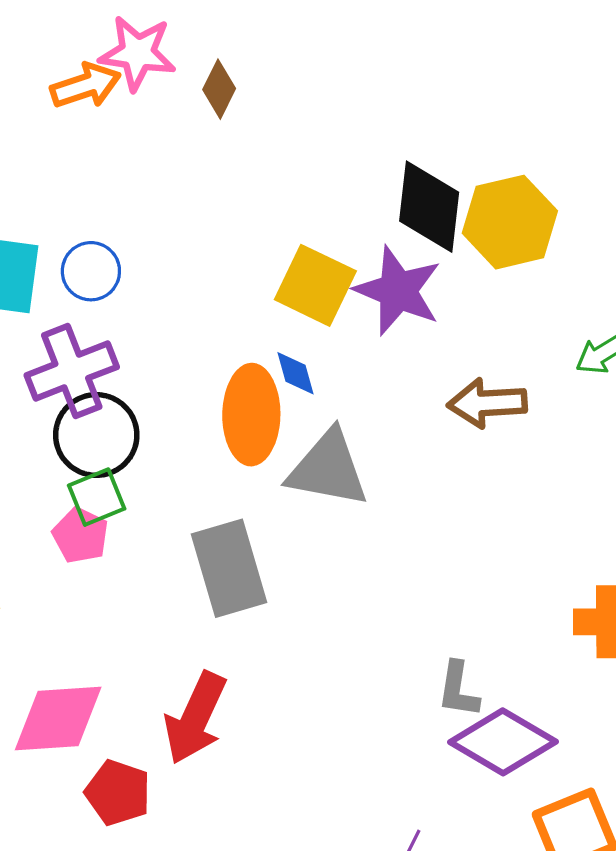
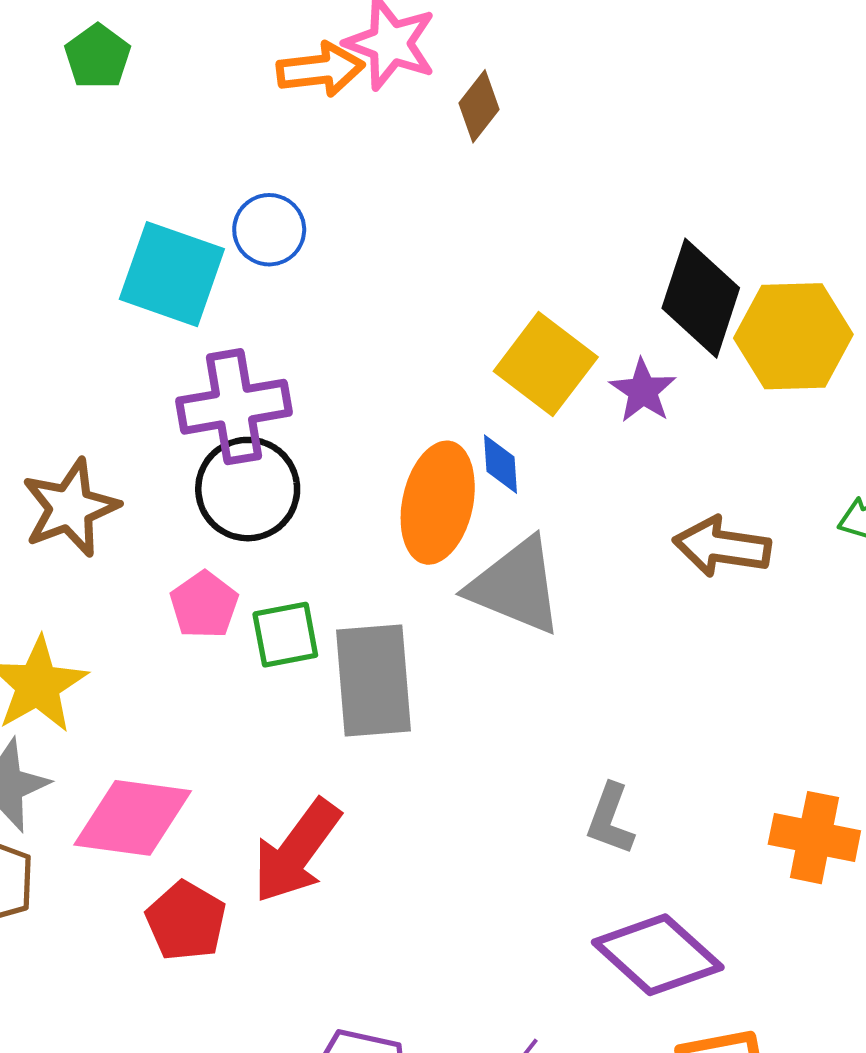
blue circle: (91, 271) -> (269, 230), moved
purple star: (398, 291) -> (643, 391), size x0.6
green square: (97, 497) -> (285, 635), moved
gray L-shape: (458, 690) -> (610, 819), moved

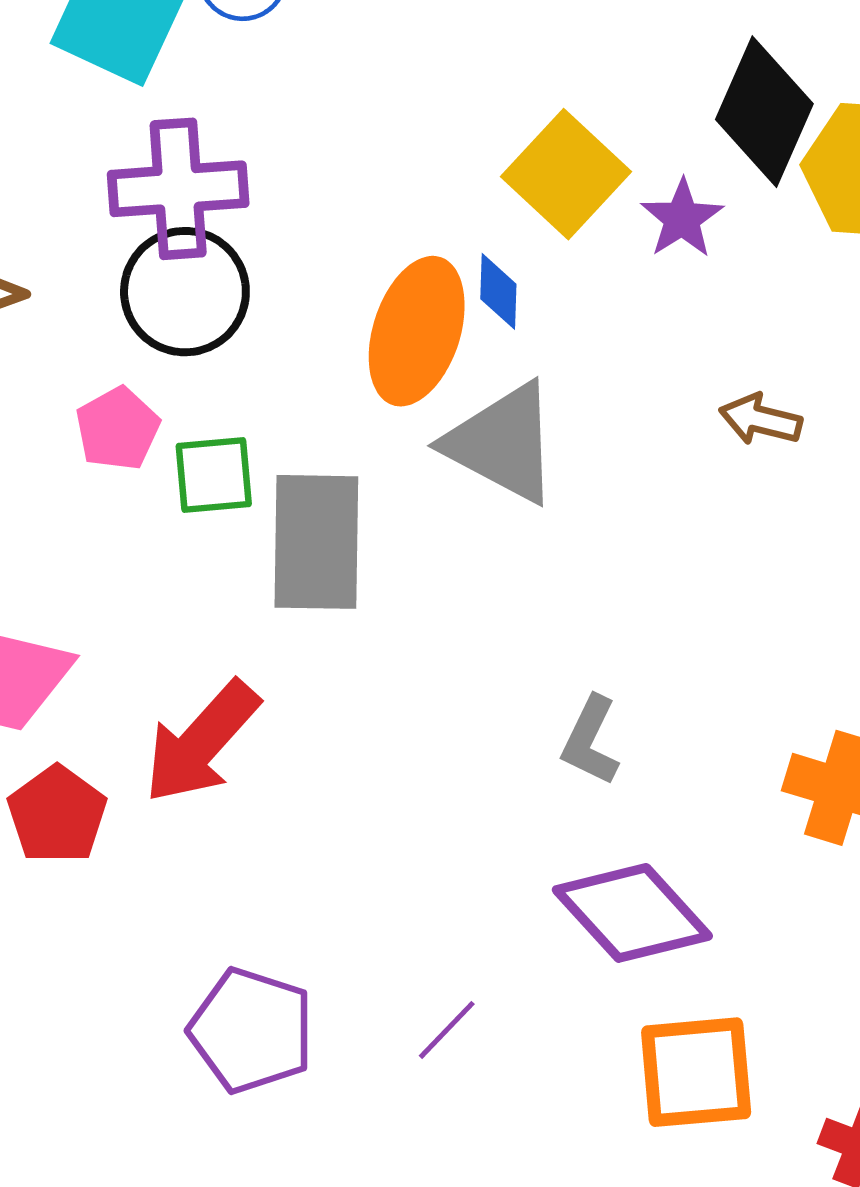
brown arrow: (722, 547) -> (761, 419), size x0.7

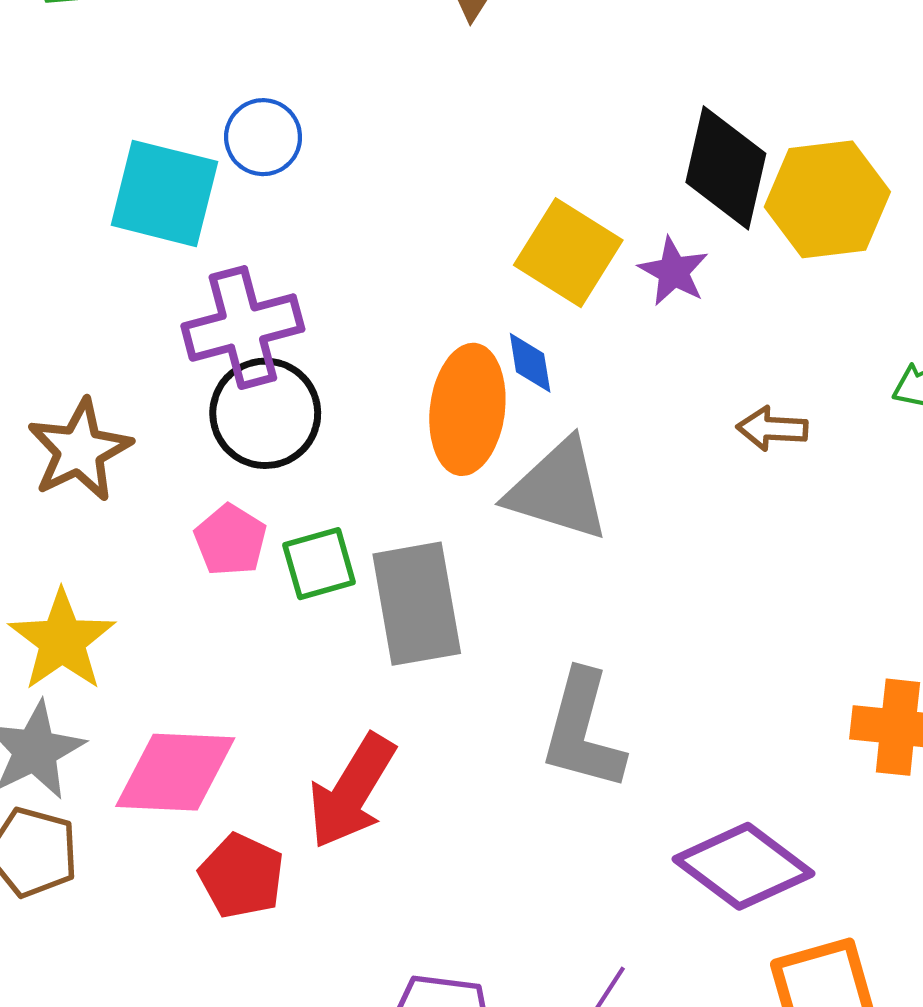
gray L-shape: (590, 741) -> (583, 731), moved, size x1.6

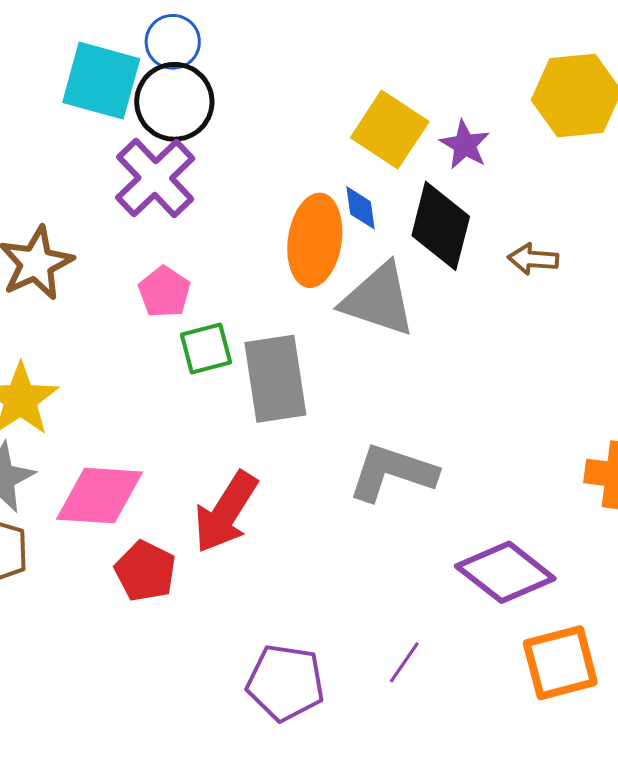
black diamond: (726, 168) -> (441, 226), moved
purple cross: (243, 328) -> (155, 178), turned -30
black circle: (265, 413) -> (174, 102), moved
pink pentagon: (230, 540) -> (164, 292), moved
gray L-shape: (583, 731) -> (392, 473), turned 92

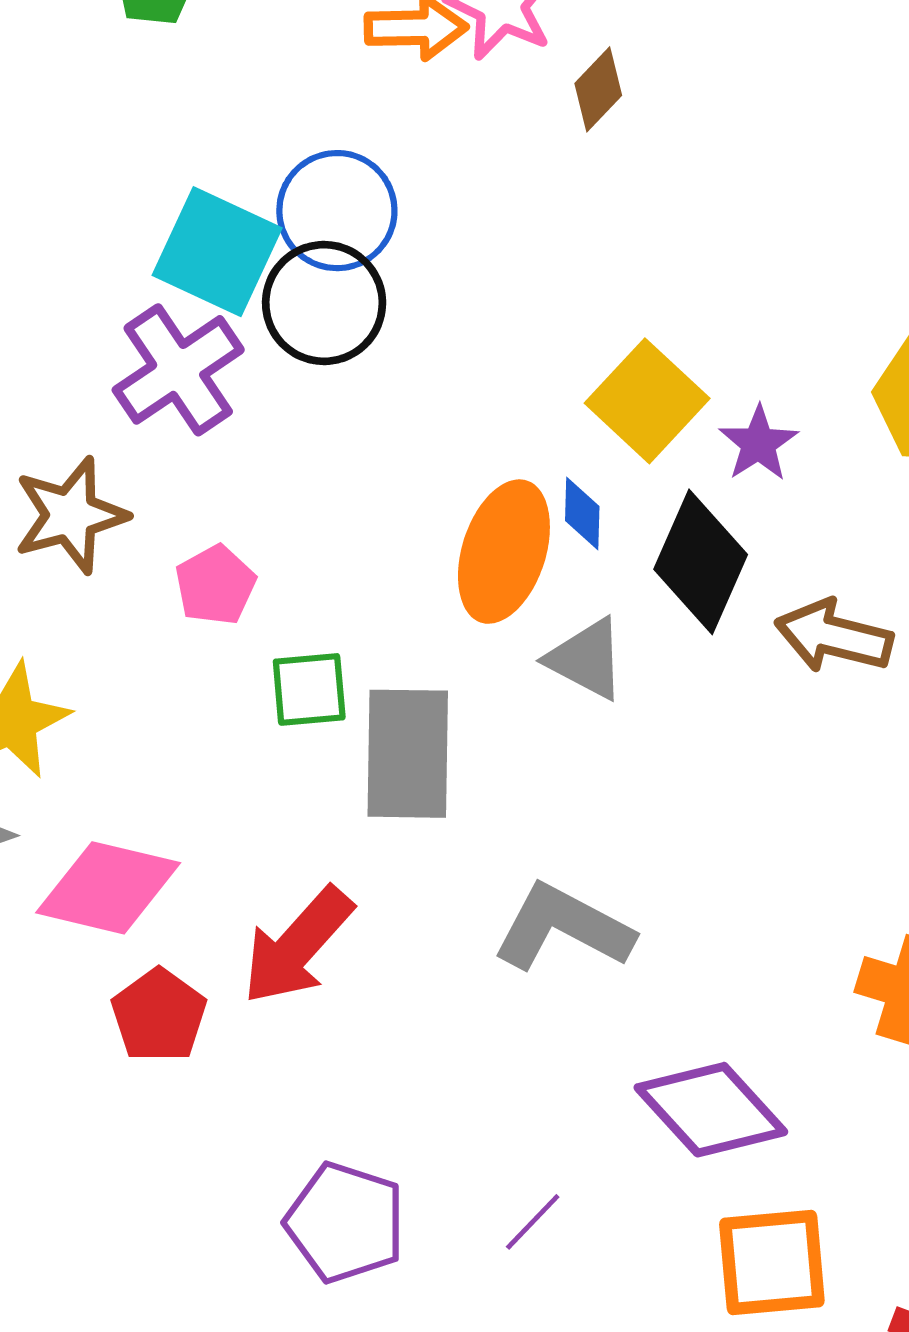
blue circle: (173, 42) -> (337, 211), size x1.4
purple cross: (155, 178) -> (178, 370), moved
brown arrow: (533, 259) -> (834, 636), size x1.5
pink pentagon: (164, 292) -> (215, 585), moved
gray triangle: (378, 300) -> (586, 659), size x0.7

